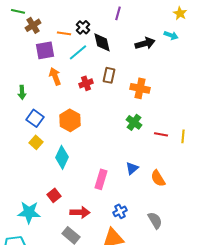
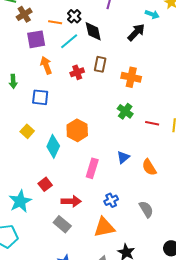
cyan arrow: (171, 35) -> (152, 14), moved
black arrow: (145, 43) -> (136, 32), turned -30
blue square: (35, 118) -> (40, 97), moved, turned -30
orange hexagon: (70, 120) -> (77, 130), moved
cyan star: (29, 212) -> (20, 201), turned -30

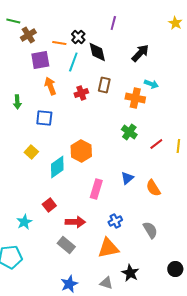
cyan arrow: (152, 14) -> (151, 84), moved
cyan line: (69, 41) -> (73, 62), turned -30
red line: (152, 123) -> (156, 144), turned -48
cyan diamond: (53, 146) -> (57, 167), turned 30
cyan star: (20, 201) -> (24, 222), size x0.7

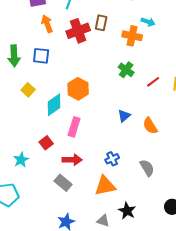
red cross: (81, 93) -> (78, 31), size x1.6
green arrow: (17, 102) -> (14, 56), moved, size x1.5
pink rectangle: (96, 189) -> (74, 127), moved

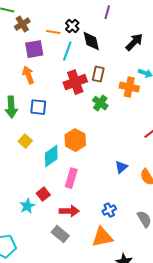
orange arrow: (47, 24) -> (28, 75), moved
green cross: (126, 70) -> (100, 103), moved
cyan star: (21, 160) -> (27, 206), moved

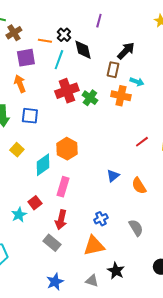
brown rectangle: (98, 74) -> (113, 70), moved
green cross: (100, 103) -> (90, 98), moved
red arrow: (69, 211) -> (61, 220), turned 102

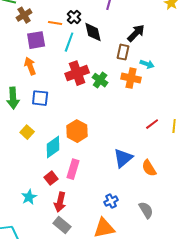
blue triangle: (113, 176) -> (123, 158), size x1.5
red square: (35, 203) -> (51, 178), moved
red arrow: (61, 220) -> (60, 202), moved

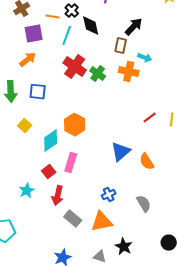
orange arrow: (30, 66) -> (28, 60), turned 72
red cross: (77, 73) -> (75, 67), turned -35
gray rectangle: (62, 225) -> (73, 219), moved

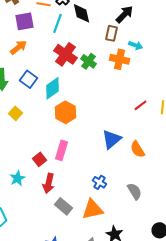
blue square: (38, 92) -> (28, 79), turned 30
cyan diamond: (51, 141) -> (52, 88), moved
blue cross: (109, 195) -> (100, 182), turned -32

